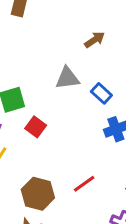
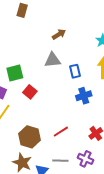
brown arrow: (95, 40) -> (59, 34), moved
blue rectangle: (101, 93) -> (75, 71), turned 32

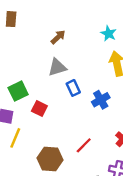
blue rectangle: (75, 71) -> (73, 88), moved

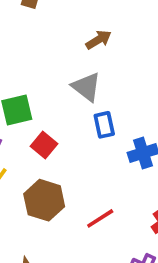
gray triangle: (57, 67) -> (86, 87), turned 42
brown hexagon: (50, 159) -> (44, 200), moved

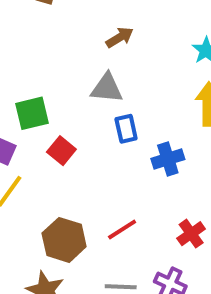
gray triangle: (86, 87) -> (107, 88), turned -32
brown hexagon: (44, 200) -> (64, 240), moved

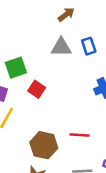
blue rectangle: (126, 129) -> (89, 46), moved
red line: (122, 229) -> (80, 135), turned 42

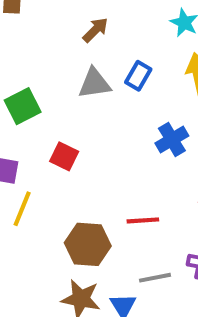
blue rectangle: (89, 46) -> (138, 76), turned 56
green square: (16, 68) -> (23, 106), moved

